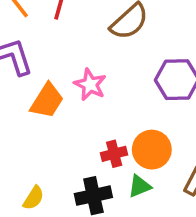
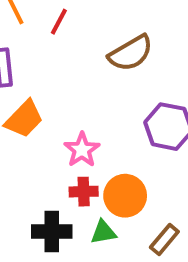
pink star: (90, 85) -> (82, 150), moved

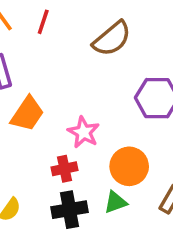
red cross: (84, 192) -> (65, 169), moved

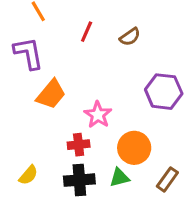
red line: (43, 22) -> (87, 32), moved
brown semicircle: (112, 39) -> (130, 37), size x0.6

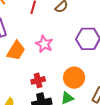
pink star: (98, 115) -> (44, 44), moved

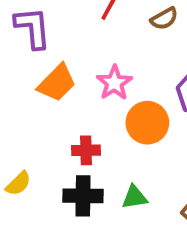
orange circle: (74, 78) -> (147, 123), moved

